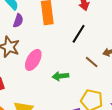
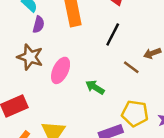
green arrow: (60, 76) -> (95, 87), turned 42

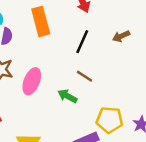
brown arrow: (152, 53) -> (121, 36), moved
brown line: (131, 67) -> (85, 76), moved

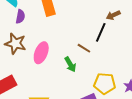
black line: (82, 42) -> (101, 32), moved
green arrow: (67, 96) -> (70, 64), turned -147

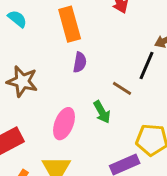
purple semicircle: (20, 17) -> (80, 62), moved
pink ellipse: (41, 53) -> (64, 124), moved

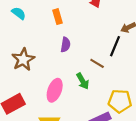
orange rectangle: (70, 24) -> (57, 17), size x0.6
brown star: (22, 81) -> (23, 59), turned 30

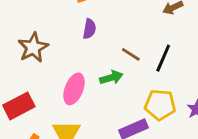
black line: (115, 46) -> (163, 58), moved
green arrow: (83, 81) -> (111, 78), turned -77

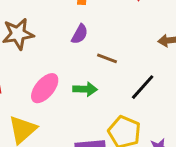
brown line: (131, 54) -> (107, 58), moved, turned -30

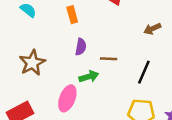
green arrow: (85, 89) -> (89, 77), moved

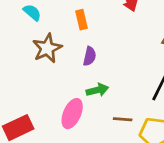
brown line: (109, 59) -> (123, 119), moved
brown star: (32, 63) -> (47, 48), moved

